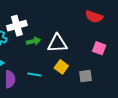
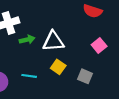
pink square: (99, 48) -> (99, 45), turned 32
gray square: (86, 76) -> (85, 76), turned 32

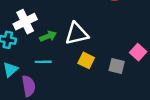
pink square: (99, 45) -> (138, 52), moved
cyan line: (29, 76) -> (43, 62), moved

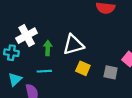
green arrow: (48, 36) -> (48, 48), turned -64

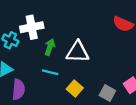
yellow square: (83, 68) -> (75, 88), moved
cyan line: (44, 71) -> (50, 72), moved

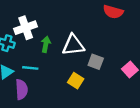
cyan line: (50, 72) -> (30, 68), moved
gray square: (107, 93) -> (96, 62), moved

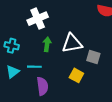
white cross: (26, 28) -> (38, 19), moved
purple semicircle: (22, 89) -> (42, 86), moved

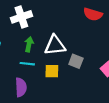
cyan line: (34, 67) -> (27, 64), moved
yellow square: (76, 75) -> (52, 71), moved, turned -32

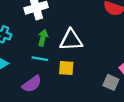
gray square: (76, 61) -> (111, 82), moved
purple semicircle: (21, 87) -> (32, 84), turned 54

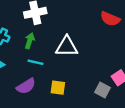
green arrow: (43, 38) -> (30, 41), moved
yellow square: (66, 68) -> (58, 88), moved

